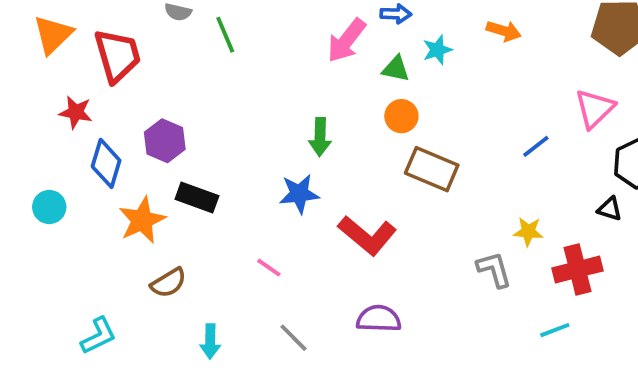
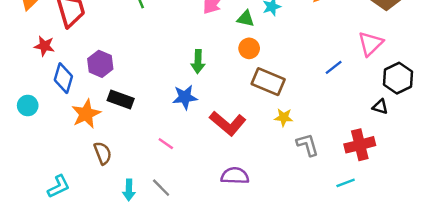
yellow star: (528, 232) -> (284, 117), moved
brown semicircle: (169, 283) -> (103, 153), turned -80
gray line: (293, 338) -> (161, 188), moved

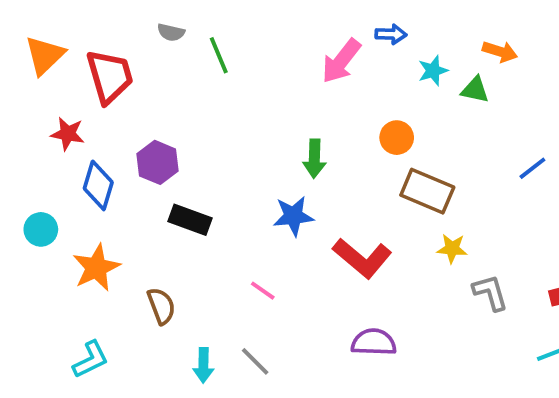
green triangle: (246, 19) -> (475, 90), moved
orange star: (86, 114) -> (96, 268), moved

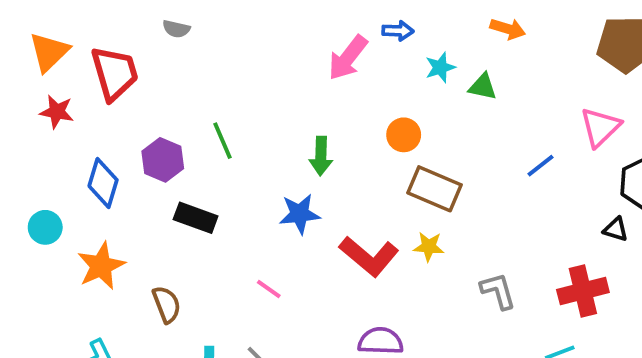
orange arrow: (500, 51) -> (508, 29), moved
green line: (219, 55) -> (223, 141), moved
red star: (68, 134) -> (57, 112), moved
yellow star: (452, 249) -> (429, 247), moved

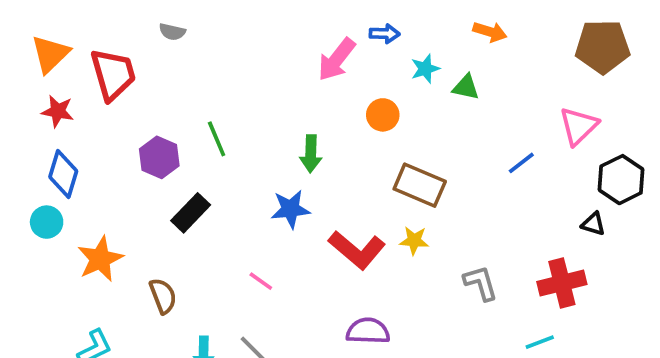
orange circle: (404, 135) -> (383, 115), moved
blue diamond: (103, 183) -> (63, 174), moved
black rectangle: (196, 218) -> (191, 213), turned -66

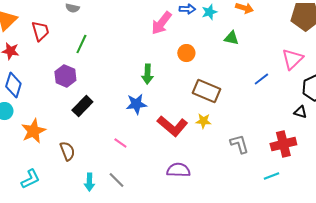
cyan star: (425, 69) -> (209, 12), moved
red trapezoid: (113, 74) -> (40, 31), size x0.7
green line: (217, 139) -> (81, 44), moved, turned 48

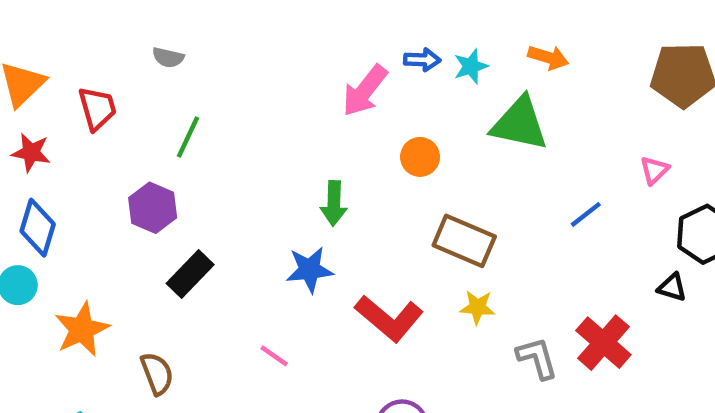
green triangle: (231, 38) -> (519, 124), size x1.8
pink triangle: (292, 59) -> (654, 170), size x0.6
yellow star: (203, 121) -> (477, 307), moved
red cross: (283, 144) -> (603, 343), moved, turned -35

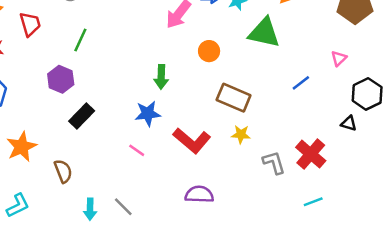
pink line: (274, 356) -> (137, 150), moved

